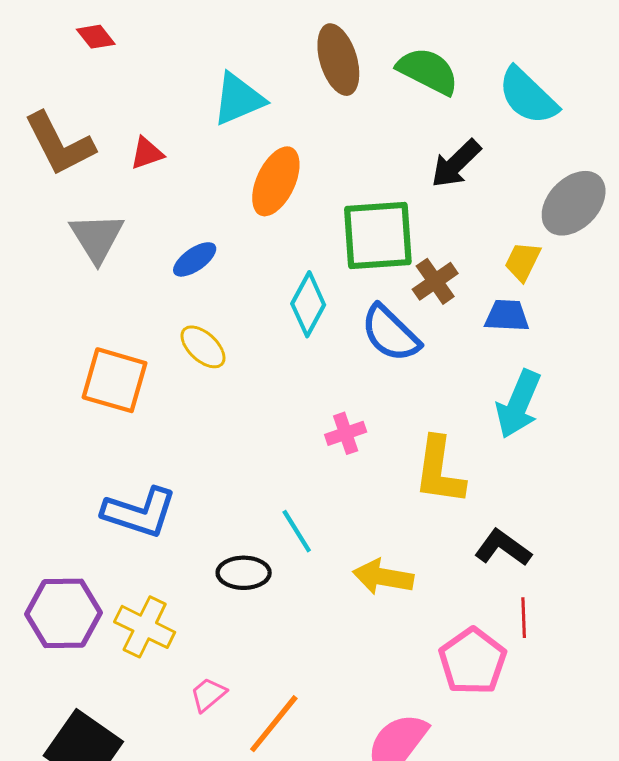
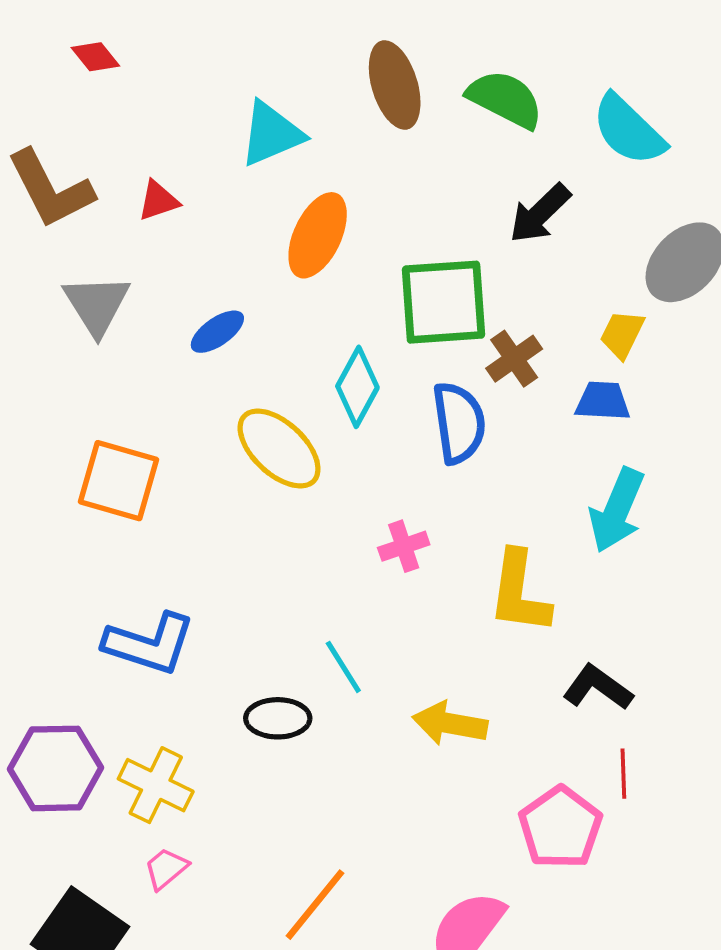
blue semicircle: (390, 333) -> (459, 423), turned -142
yellow ellipse: (203, 347) -> (279, 449), moved, size x1.5
pink trapezoid: (208, 695) -> (166, 869), moved

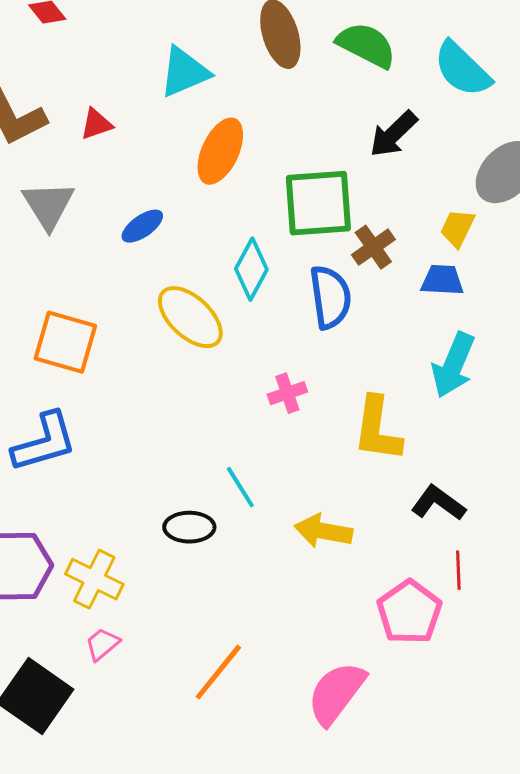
blue L-shape: (149, 644) -> (44, 442), moved, turned -34

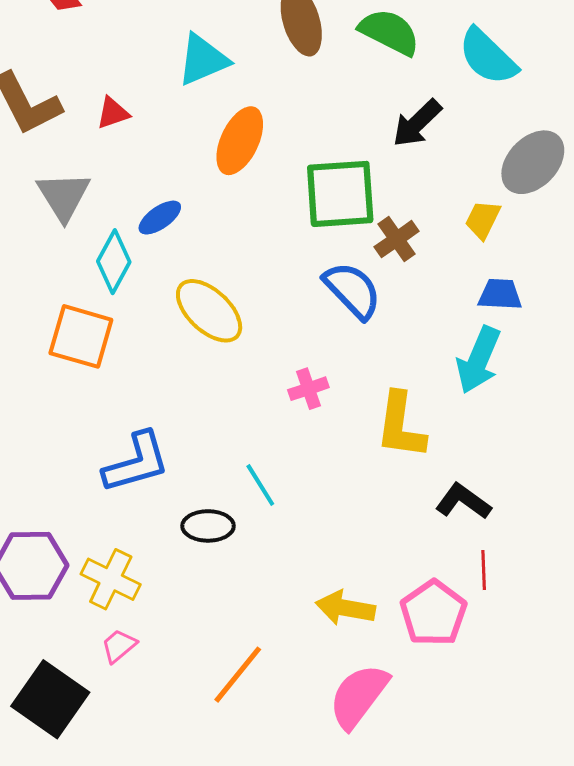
cyan diamond: (251, 269) -> (114, 262), moved
blue trapezoid: (442, 280) -> (500, 294), moved
blue semicircle: (330, 297) -> (352, 290), turned -36
blue L-shape: (44, 442) -> (136, 462), moved
yellow arrow: (323, 531) -> (345, 608), moved

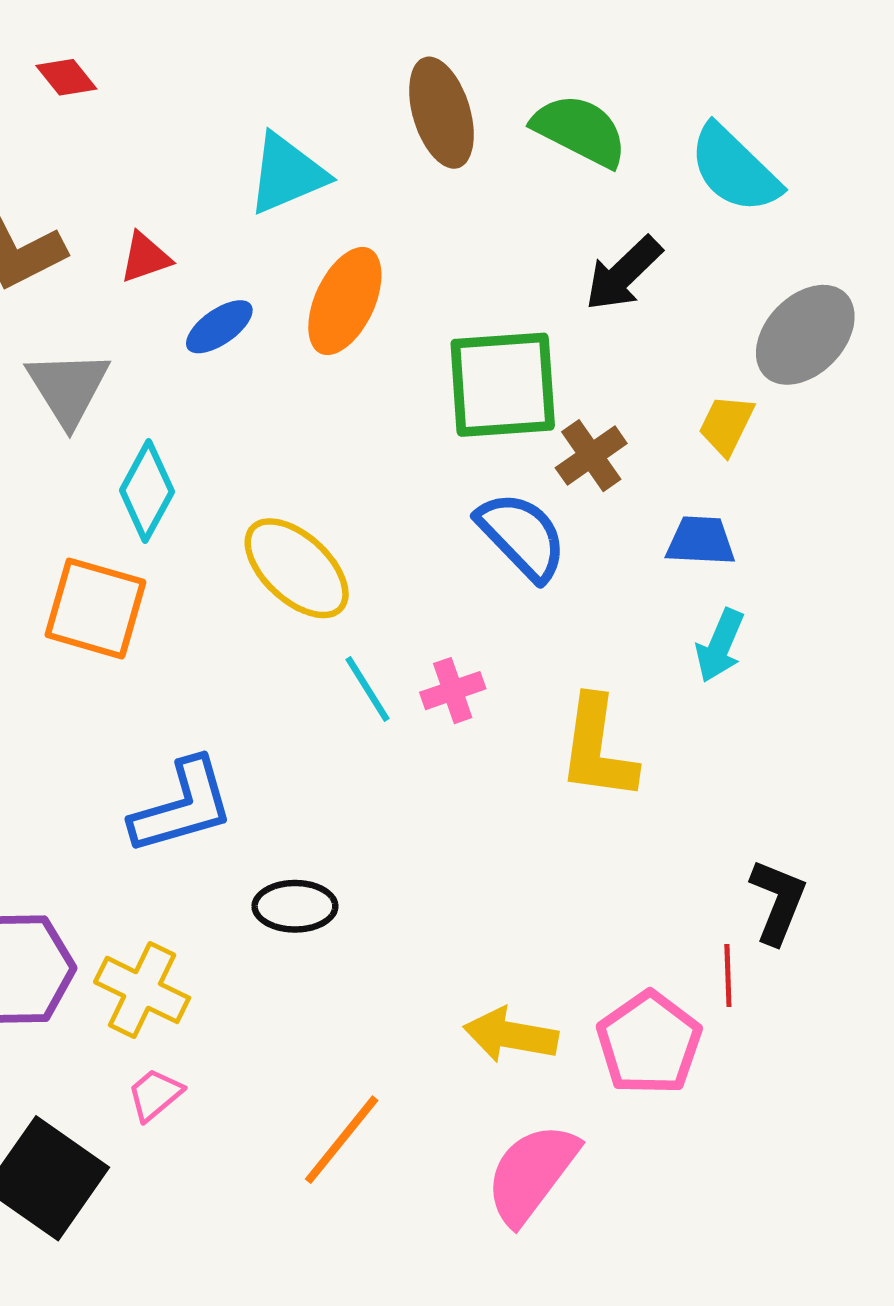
blue ellipse: (160, 218) -> (219, 327), moved
blue trapezoid: (500, 294) -> (701, 541), moved
cyan arrow: (479, 360) -> (720, 645), size x0.7
cyan line: (260, 485) -> (367, 689), moved
black L-shape: (463, 501) -> (778, 901), moved, turned 76

